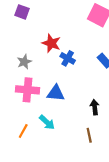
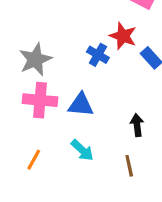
red star: (51, 43) -> (123, 36), moved
gray star: (24, 62) -> (35, 59), size x1.5
cyan arrow: (47, 122) -> (82, 150), moved

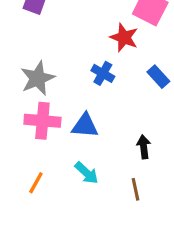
red star: (123, 36) -> (124, 37), moved

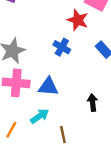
cyan arrow: (87, 173) -> (40, 116), moved, turned -78
brown line: (136, 189) -> (63, 135), moved

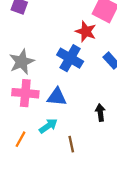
blue cross: (62, 47) -> (70, 58), size x1.5

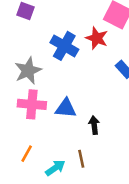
blue cross: (70, 58) -> (64, 46), moved
black arrow: (100, 113) -> (94, 125), moved
cyan arrow: (48, 126) -> (55, 168), moved

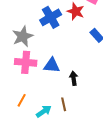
blue cross: (64, 46) -> (51, 17), turned 30

